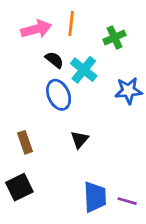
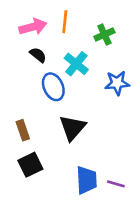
black semicircle: (54, 60) -> (38, 55), moved
black triangle: (80, 140) -> (72, 128), size x1.6
black square: (19, 187) -> (30, 165), moved

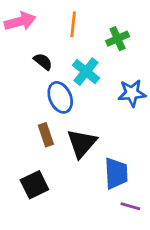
pink arrow: (33, 27) -> (20, 21), moved
brown rectangle: (23, 130) -> (46, 135), moved
blue trapezoid: (87, 180) -> (116, 173), moved

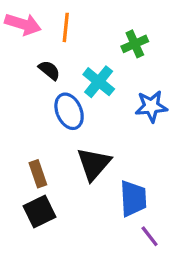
pink arrow: (20, 21) -> (23, 24), turned 32
orange line: (73, 24) -> (66, 27), moved
brown rectangle: (46, 135) -> (38, 174), moved
purple line: (130, 206) -> (150, 236), turned 36

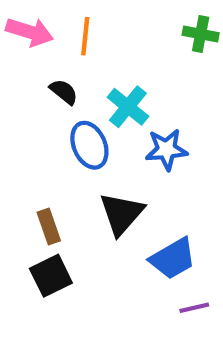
green cross: (135, 44) -> (201, 34), moved, turned 35
blue star: (151, 106) -> (166, 149), moved
blue trapezoid: (133, 198) -> (173, 259), turned 63
purple line: (150, 236) -> (194, 308), turned -65

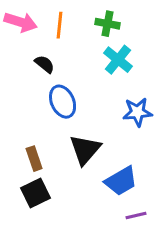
green cross: (201, 34) -> (107, 24), moved
cyan cross: (128, 107) -> (118, 60), moved
blue star: (166, 149) -> (137, 112), moved

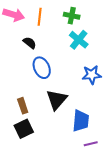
blue trapezoid: (121, 181) -> (81, 121), turned -55

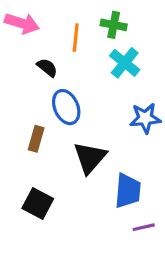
orange line: (40, 17) -> (76, 38), moved
brown rectangle: (23, 106) -> (36, 139), moved, turned 35
black square: (24, 129) -> (38, 203), turned -36

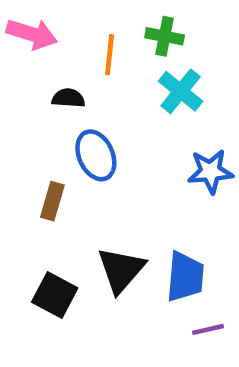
black semicircle: (47, 68) -> (68, 98), turned -35
black triangle: (90, 158) -> (121, 270), moved

